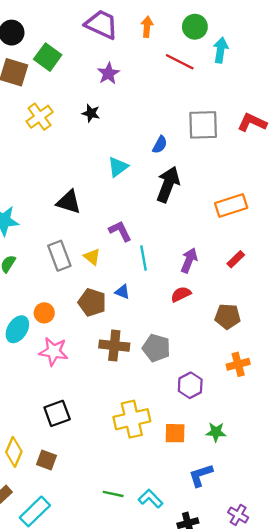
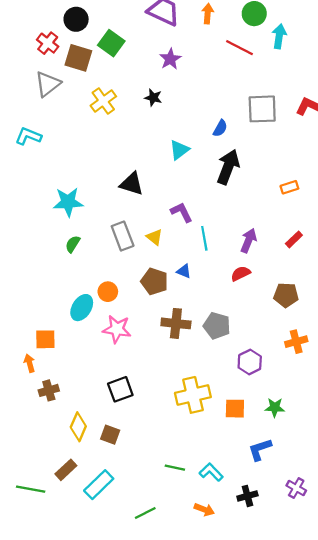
orange rectangle: (231, 205) -> (289, 187), size x0.6

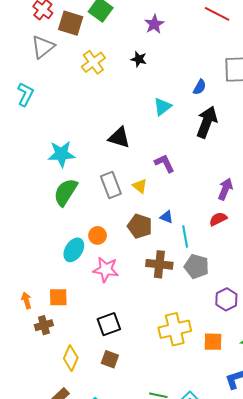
cyan L-shape: (28, 136) -> (25, 94), turned 95
cyan line: (204, 238) -> (185, 236), moved
green semicircle: (73, 244) -> (66, 192), size x1.8
orange square: (45, 339) -> (58, 297), moved
brown square: (110, 435) -> (110, 359), moved

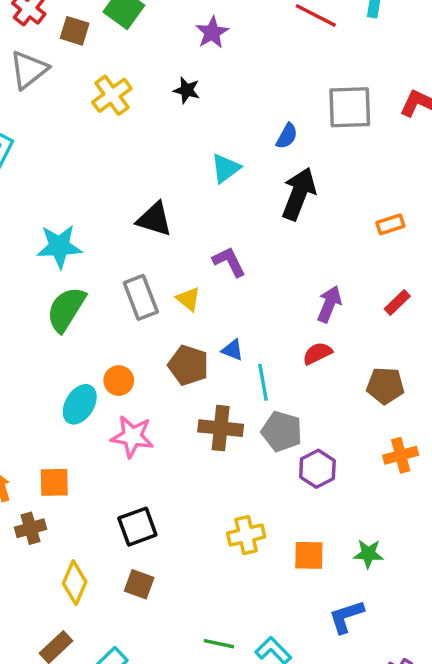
brown square: (71, 23) -> (75, 31), size x0.7
purple hexagon: (226, 299) -> (317, 469), moved
yellow cross: (175, 329) -> (246, 535), size x0.7

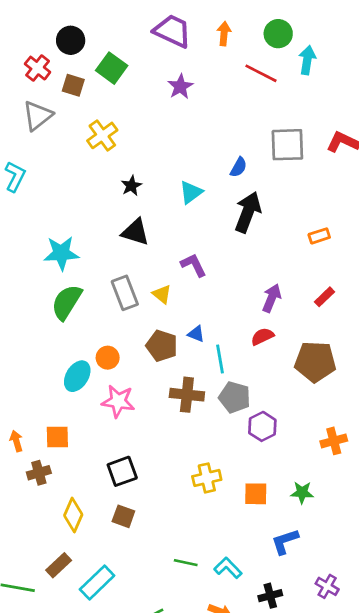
black star: (187, 90) -> (131, 186), moved, turned 30
brown pentagon: (385, 386) -> (315, 362), size x1.4
orange cross: (401, 455) -> (334, 441), moved

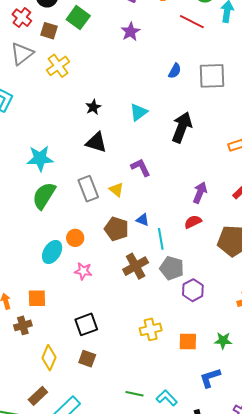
yellow cross: (102, 135) -> (58, 66), moved
blue semicircle: (239, 167) -> (175, 71), moved
brown cross: (187, 395) -> (136, 266), turned -35
pink star: (118, 401) -> (83, 271), size x0.7

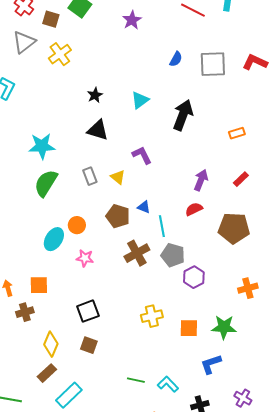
gray rectangle: (88, 189) -> (90, 176), size x0.7
green star: (223, 341) -> (224, 327), size x1.4
brown rectangle: (38, 396) -> (47, 373), moved

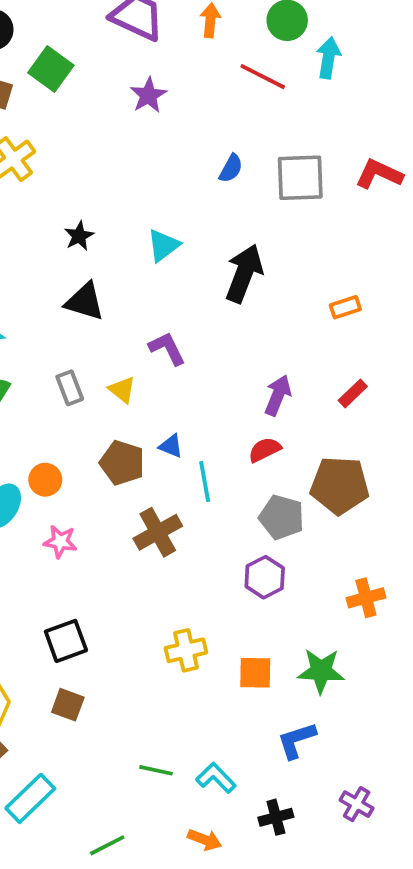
gray pentagon: (173, 255) -> (282, 517), moved

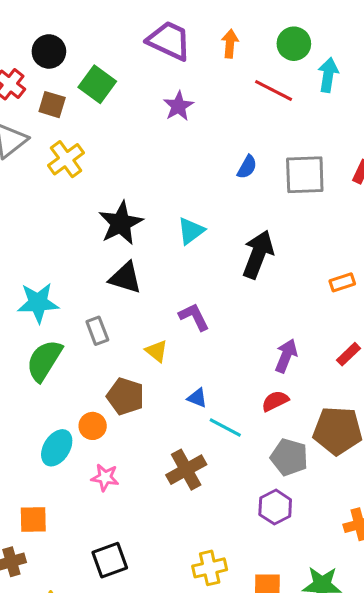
black star: (79, 236) -> (121, 223), size x1.8
gray rectangle: (70, 388) -> (97, 331), moved
brown pentagon: (122, 463) -> (125, 396), moved
cyan line: (205, 482) -> (225, 428), turned -52

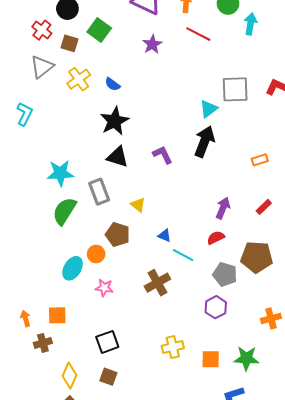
red line: (274, 90) -> (198, 34), moved
blue semicircle: (247, 167) -> (112, 84), moved, turned 98
cyan triangle: (191, 231) -> (209, 109), moved
purple L-shape: (194, 317) -> (163, 155), moved
gray rectangle: (97, 331) -> (99, 192), size x1.4

